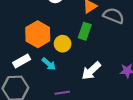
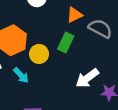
white arrow: (91, 71) -> (87, 78), moved

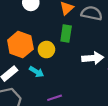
white arrow: (87, 78) -> (93, 58), turned -132

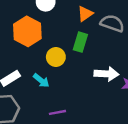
orange hexagon: (20, 45) -> (27, 31), moved

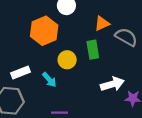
green rectangle: (80, 42) -> (93, 50), turned -36
white arrow: (106, 74) -> (112, 84), turned -30

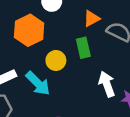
cyan arrow: (49, 80) -> (38, 83), size x1.5
white arrow: (112, 84) -> (107, 84), turned -90

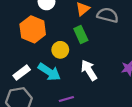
white arrow: (107, 84) -> (89, 70), moved

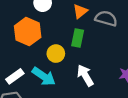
green rectangle: (81, 34) -> (78, 38), turned 35

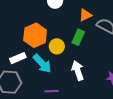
orange hexagon: (28, 32) -> (35, 35), moved

